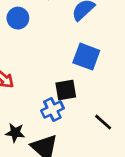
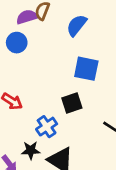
blue cross: (52, 109) -> (47, 127), moved

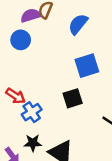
blue square: (86, 69) -> (87, 66), turned -30
blue cross: (47, 127) -> (32, 112), moved

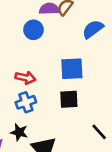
blue square: (87, 66) -> (72, 69), moved
red arrow: (16, 96) -> (25, 78), moved, turned -36

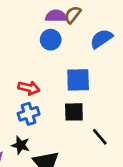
blue circle: (33, 30) -> (51, 40), moved
black line: (99, 132) -> (100, 137), moved

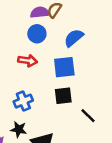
blue semicircle: (101, 39) -> (74, 38), moved
red arrow: (29, 88) -> (28, 61), moved

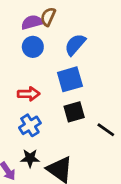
red arrow: (28, 61) -> (29, 94), moved

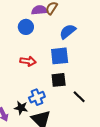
blue circle: (33, 47) -> (26, 27), moved
blue cross: (30, 125) -> (37, 97), moved

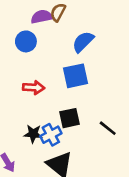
black square: (59, 80) -> (69, 118), moved
black star: (21, 108) -> (33, 134), moved

